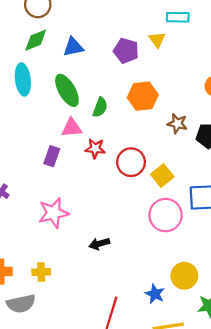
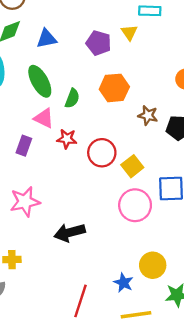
pink triangle: (72, 128) -> (44, 118), turned 30
black arrow: (99, 244) -> (69, 233), size x1.5

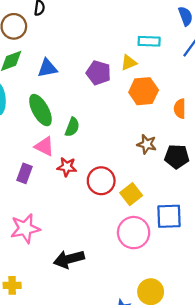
yellow triangle: (129, 33) -> (129, 63), turned 42
orange hexagon: (114, 88) -> (144, 91), moved

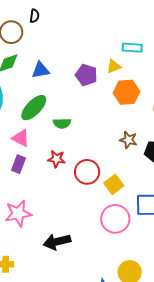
green ellipse: (40, 110) -> (34, 108), turned 72
green semicircle: (72, 127) -> (62, 123), turned 66
pink triangle: (44, 146) -> (21, 138), moved

